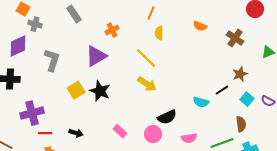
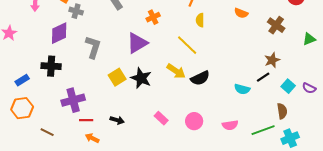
brown star: (240, 74) -> (272, 60), moved
yellow arrow: (147, 84) -> (176, 71), moved
black semicircle: (167, 117) -> (200, 78), moved

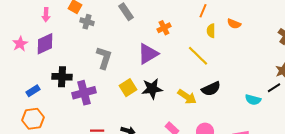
orange semicircle: (241, 13) -> (234, 24), moved
purple diamond: (59, 33) -> (45, 44), moved
yellow arrow: (176, 71) -> (187, 97), moved
black star: (141, 78) -> (152, 89), turned -30
purple cross: (73, 100) -> (84, 93), moved

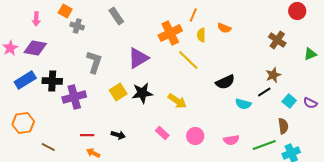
orange cross: (164, 28) -> (170, 33), moved, size x1.6
purple diamond: (45, 44) -> (35, 48), turned 35
black semicircle: (211, 89) -> (225, 82), moved
blue rectangle: (33, 91) -> (25, 80), moved, size x1.5

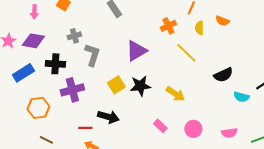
gray cross: (77, 26) -> (74, 36), moved, turned -32
orange cross: (170, 33) -> (168, 26), size x0.7
black cross: (52, 81) -> (55, 64), moved
orange hexagon: (23, 123) -> (38, 108), moved
black arrow: (118, 135) -> (108, 117), moved, size x1.5

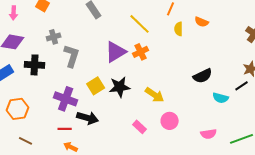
orange cross: (168, 26) -> (141, 52), moved
yellow line: (186, 53) -> (140, 24), moved
purple cross: (72, 90) -> (66, 99), moved, turned 35
pink circle: (193, 129) -> (170, 121), moved

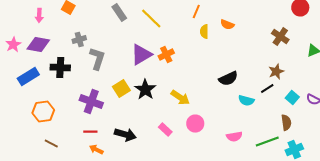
yellow line: (140, 24) -> (151, 18), moved
black star: (120, 87) -> (145, 90), turned -30
black arrow: (88, 118) -> (125, 134), moved

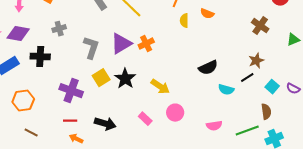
gray L-shape: (97, 58) -> (91, 48), moved

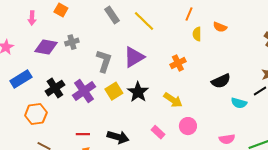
purple diamond: (18, 34) -> (46, 47), moved
orange cross: (146, 44) -> (178, 63), moved
black cross: (40, 57) -> (55, 88), moved, turned -36
purple cross: (71, 91) -> (84, 91), moved, turned 35

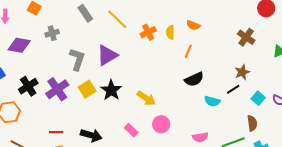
orange line: (189, 14) -> (188, 51), moved
gray cross: (72, 42) -> (52, 33), moved
orange cross: (178, 63) -> (148, 32), moved

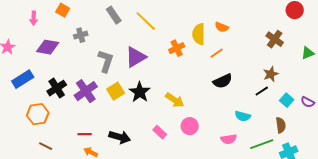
orange cross: (148, 32) -> (177, 48), moved
yellow semicircle: (170, 32) -> (199, 34), size x1.5
orange line: (188, 51) -> (217, 53), turned 32
cyan semicircle: (212, 101) -> (243, 116), moved

